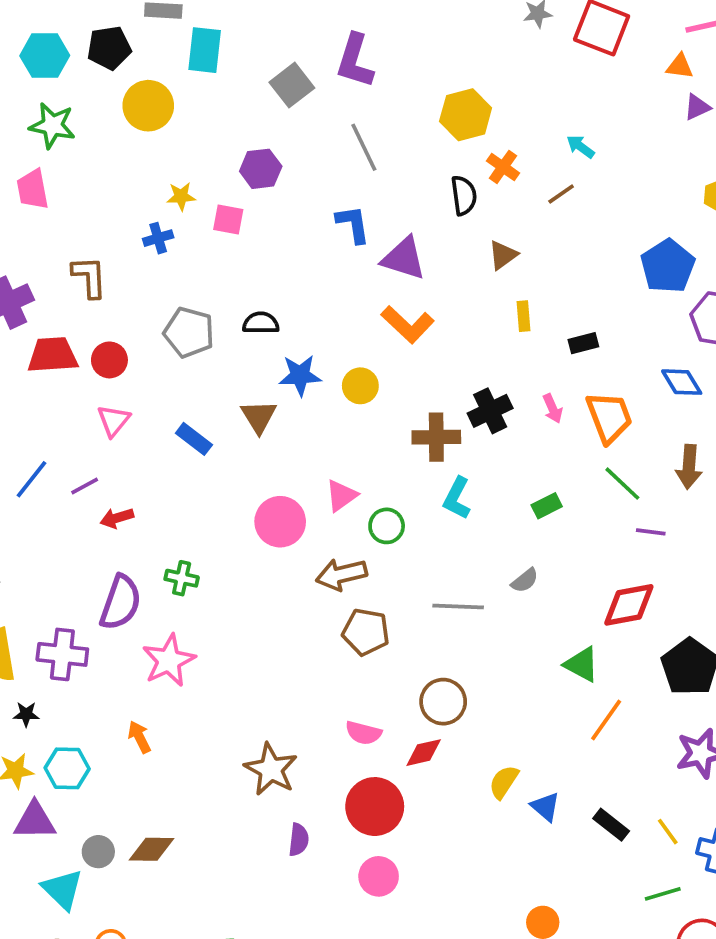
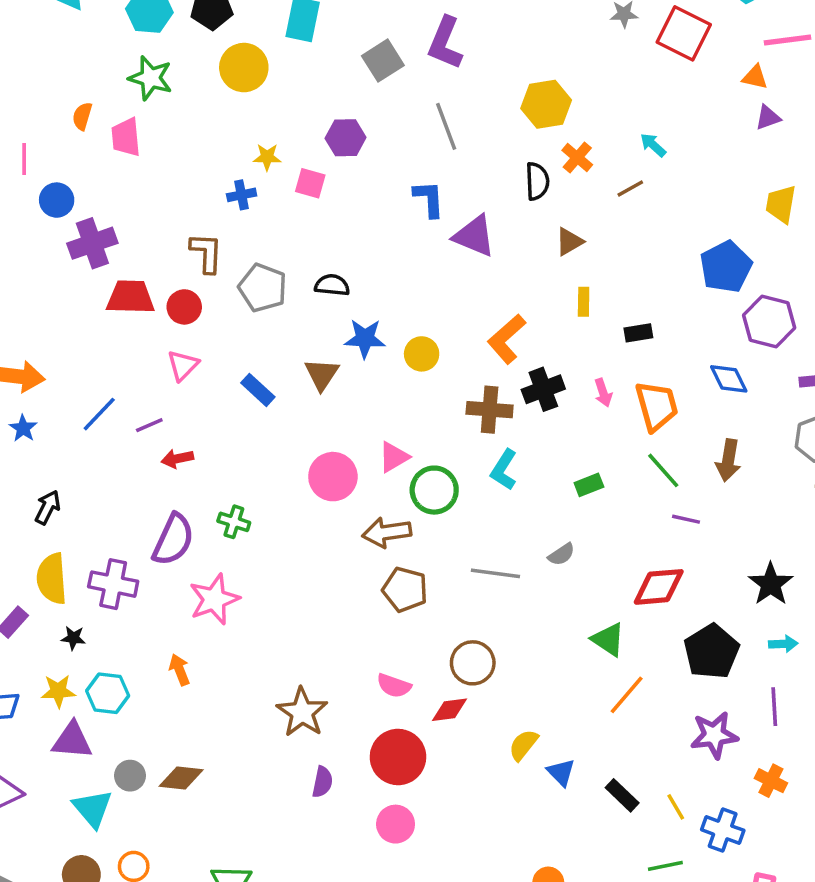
brown L-shape: (89, 277) -> (206, 253), moved
orange L-shape: (408, 324) -> (507, 339), moved, turned 90
green circle: (387, 526) -> (434, 490), size x1.4

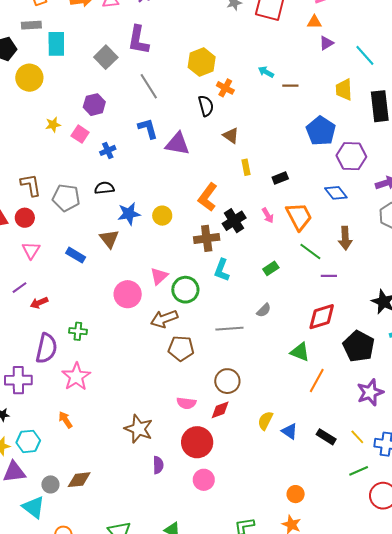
pink square: (310, 183) -> (80, 134), turned 30
brown line: (630, 188) -> (290, 86), moved, turned 42
blue cross: (242, 195) -> (108, 150), moved
brown triangle: (569, 242) -> (231, 136), turned -42

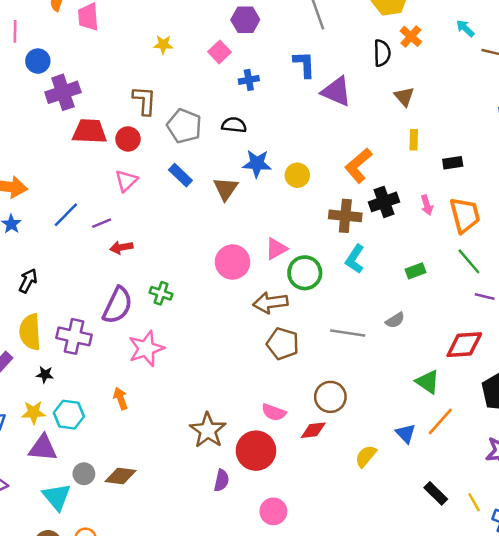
yellow star: (53, 125) -> (163, 45), moved
blue rectangle: (76, 255) -> (180, 175), moved
blue triangle: (290, 431) -> (406, 433), moved
red circle: (197, 442) -> (256, 451), moved

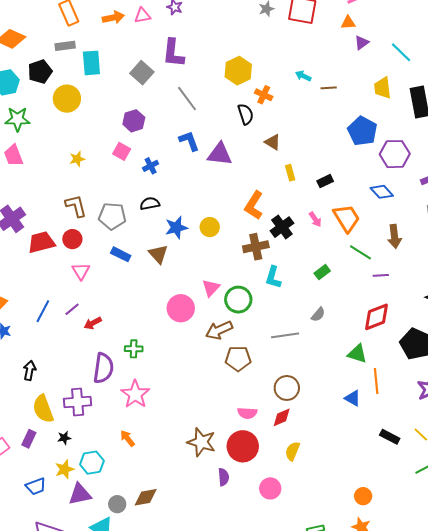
orange line: (440, 422) -> (376, 381), turned -30
yellow semicircle: (366, 456) -> (292, 451), moved

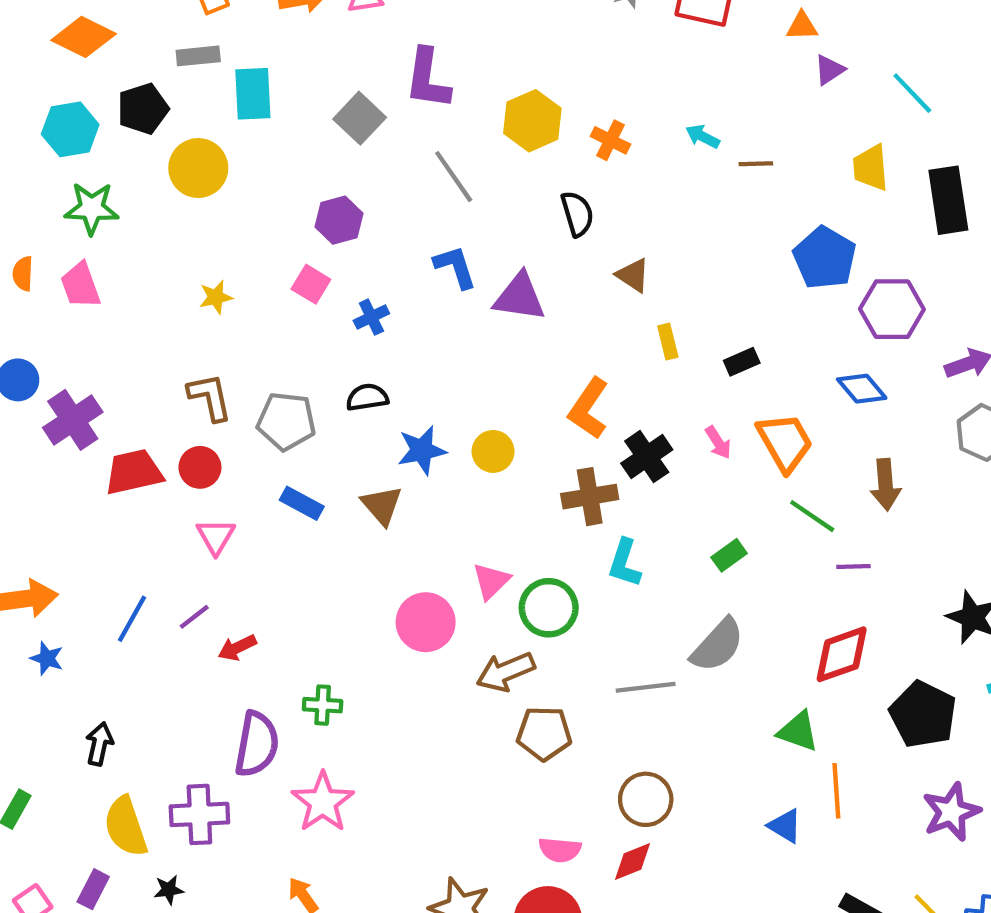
yellow hexagon: (238, 71) -> (532, 121), moved
orange cross: (264, 95) -> (610, 140), moved
gray semicircle: (318, 315) -> (718, 645), size x1.8

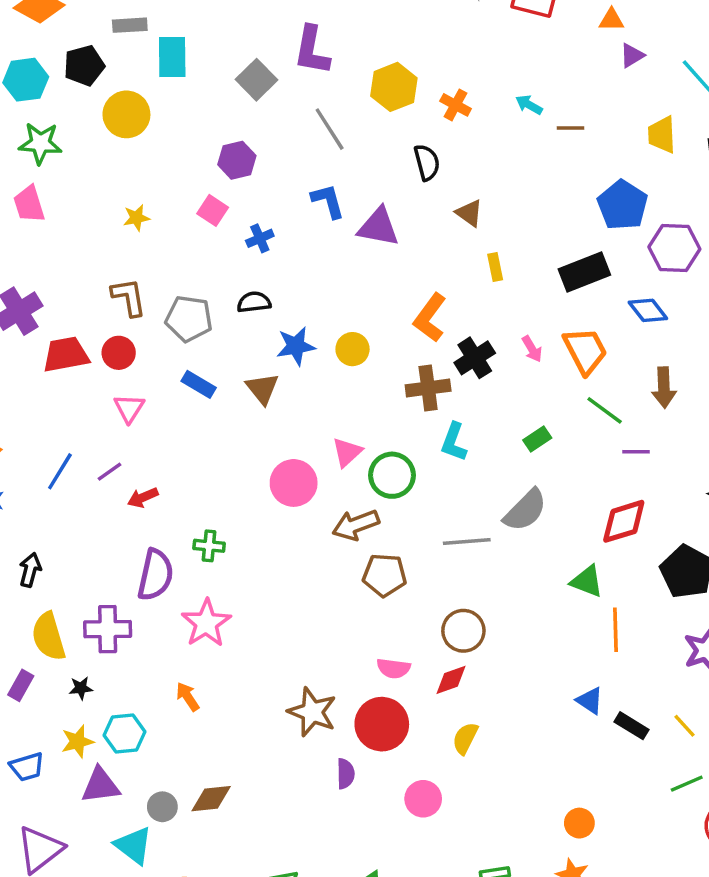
black rectangle: (742, 362) -> (584, 272), moved, size x1.8
blue triangle: (785, 826) -> (590, 701), moved

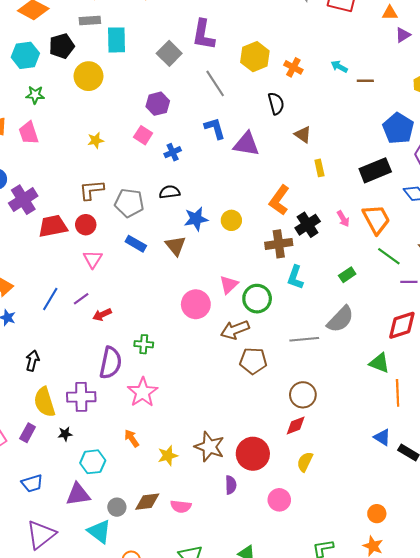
green star: (40, 143) -> (35, 95), size x0.7
brown L-shape: (129, 297) -> (91, 190), turned -85
pink semicircle: (393, 668) -> (181, 506), moved
yellow star: (77, 741) -> (168, 456), moved

